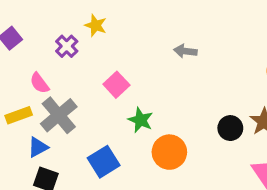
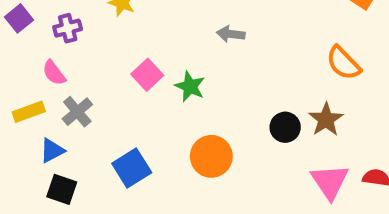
purple cross: (67, 46) -> (68, 28), moved, turned 30
gray cross: (59, 115) -> (77, 112), size x0.7
green star: (141, 120) -> (190, 86), moved

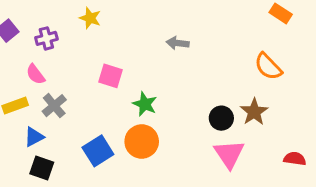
pink square: (147, 75) -> (110, 76), turned -30
green star: (190, 86) -> (145, 104), moved
orange circle: (211, 156) -> (142, 142), moved
pink triangle: (330, 182) -> (229, 154), moved

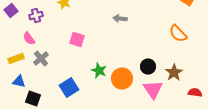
green star: (145, 104) -> (99, 71), moved
brown star: (254, 112) -> (174, 73), moved
blue triangle: (34, 137) -> (19, 82), moved, turned 40
orange circle: (142, 142) -> (122, 79), moved

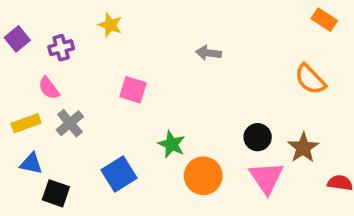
orange circle: (122, 79) -> (203, 176), moved

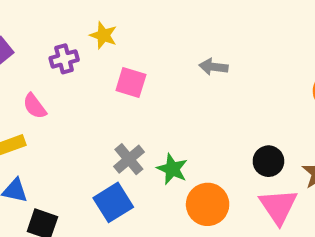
purple cross: (61, 48) -> (64, 59), moved
pink square: (133, 90) -> (131, 83), moved
gray cross: (70, 123) -> (129, 159), moved

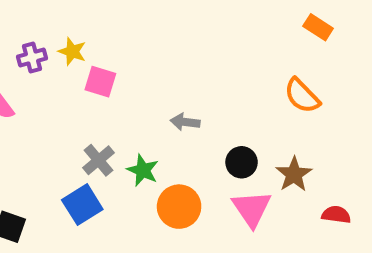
yellow star: (103, 35) -> (72, 51), moved
gray arrow: (213, 67) -> (185, 122), moved

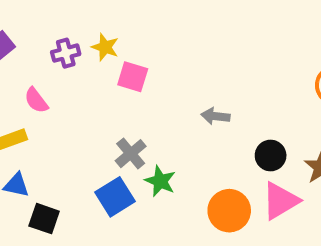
green star: (143, 170) -> (160, 181), moved
orange circle: (179, 207) -> (229, 211), moved
pink triangle: (252, 209) -> (280, 201), turned 33

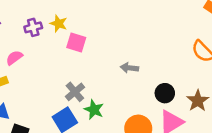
pink semicircle: (36, 100) -> (14, 58), turned 90

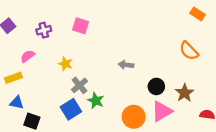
yellow star: (59, 24) -> (65, 64), moved
pink square: (76, 43) -> (81, 26), moved

